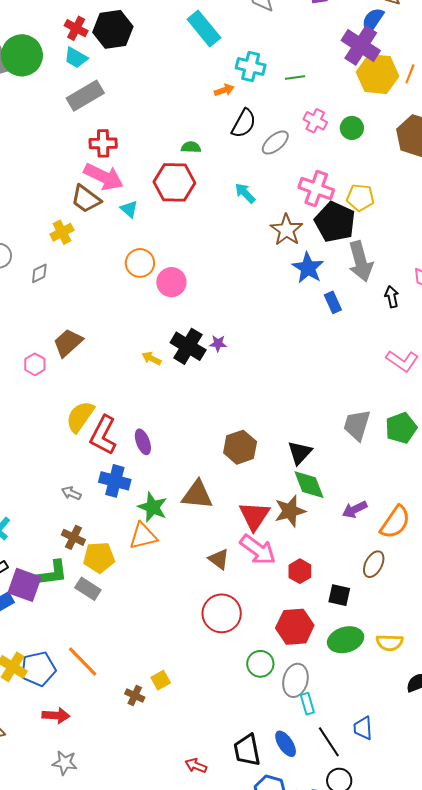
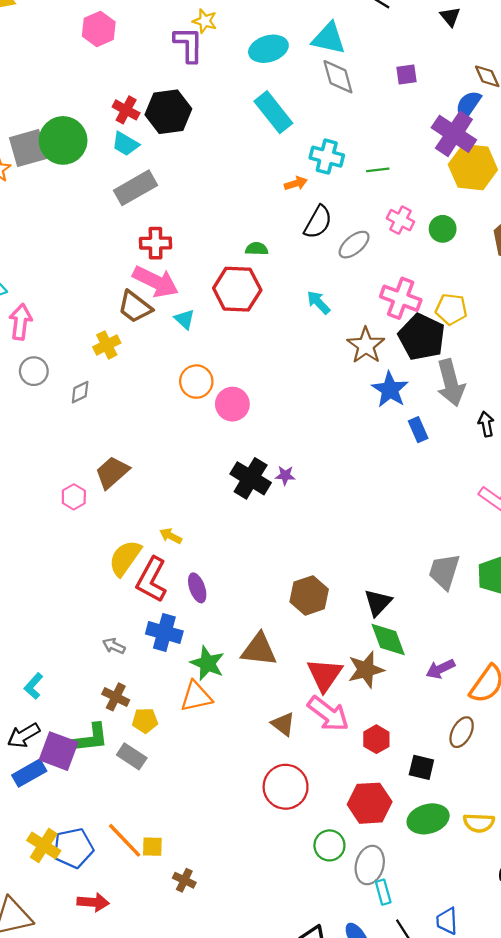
yellow arrow: (152, 358) -> (171, 536), moved
yellow pentagon: (99, 557) -> (145, 721), size x0.7
yellow square: (161, 680) -> (152, 847), moved, turned 30

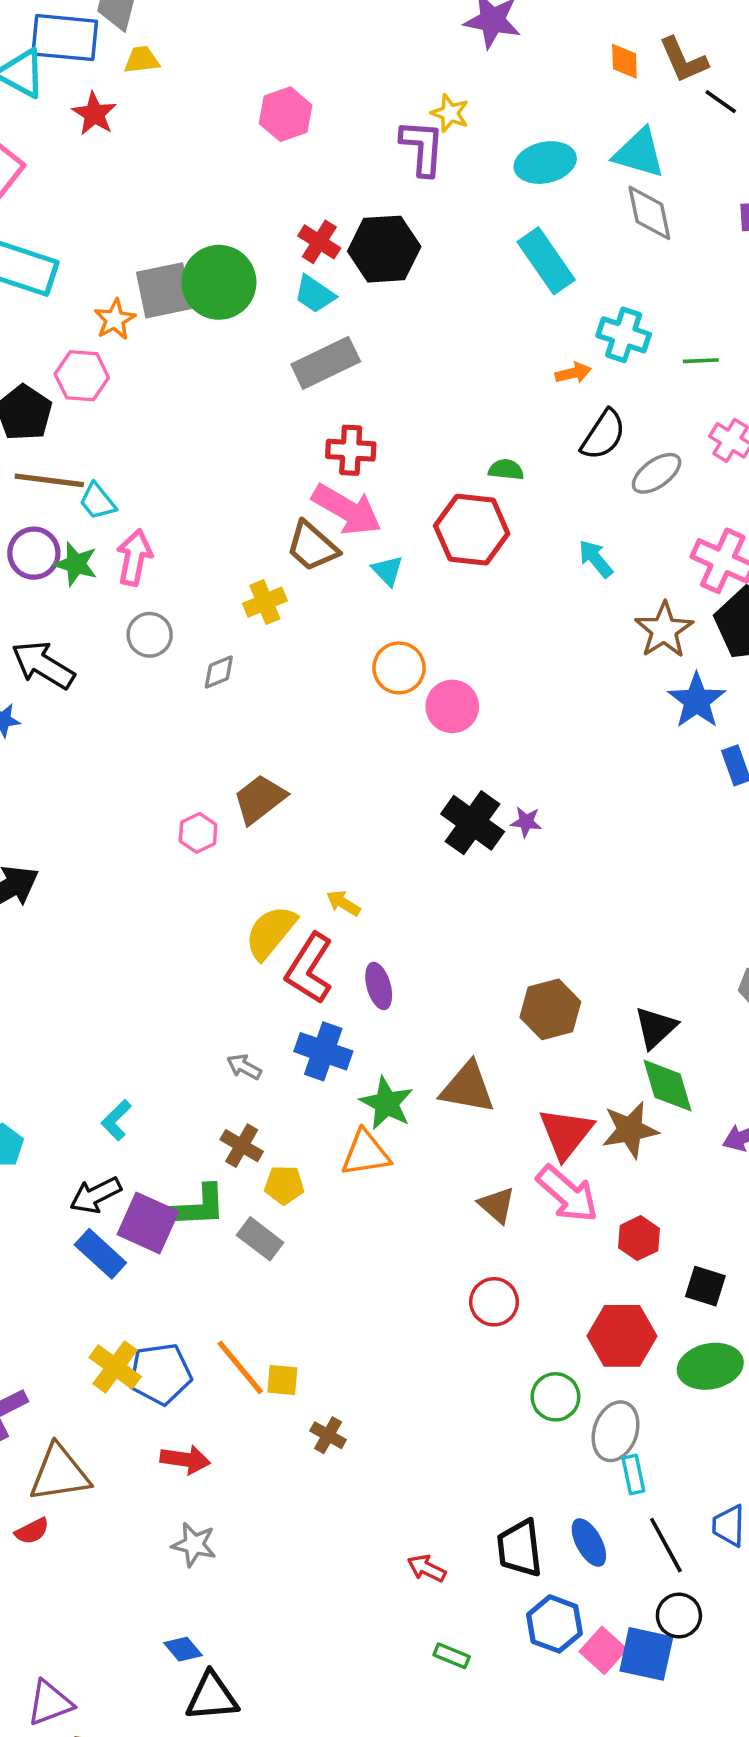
blue rectangle: (29, 773) -> (100, 1254), turned 68
red circle: (286, 787) -> (494, 1302), size x0.7

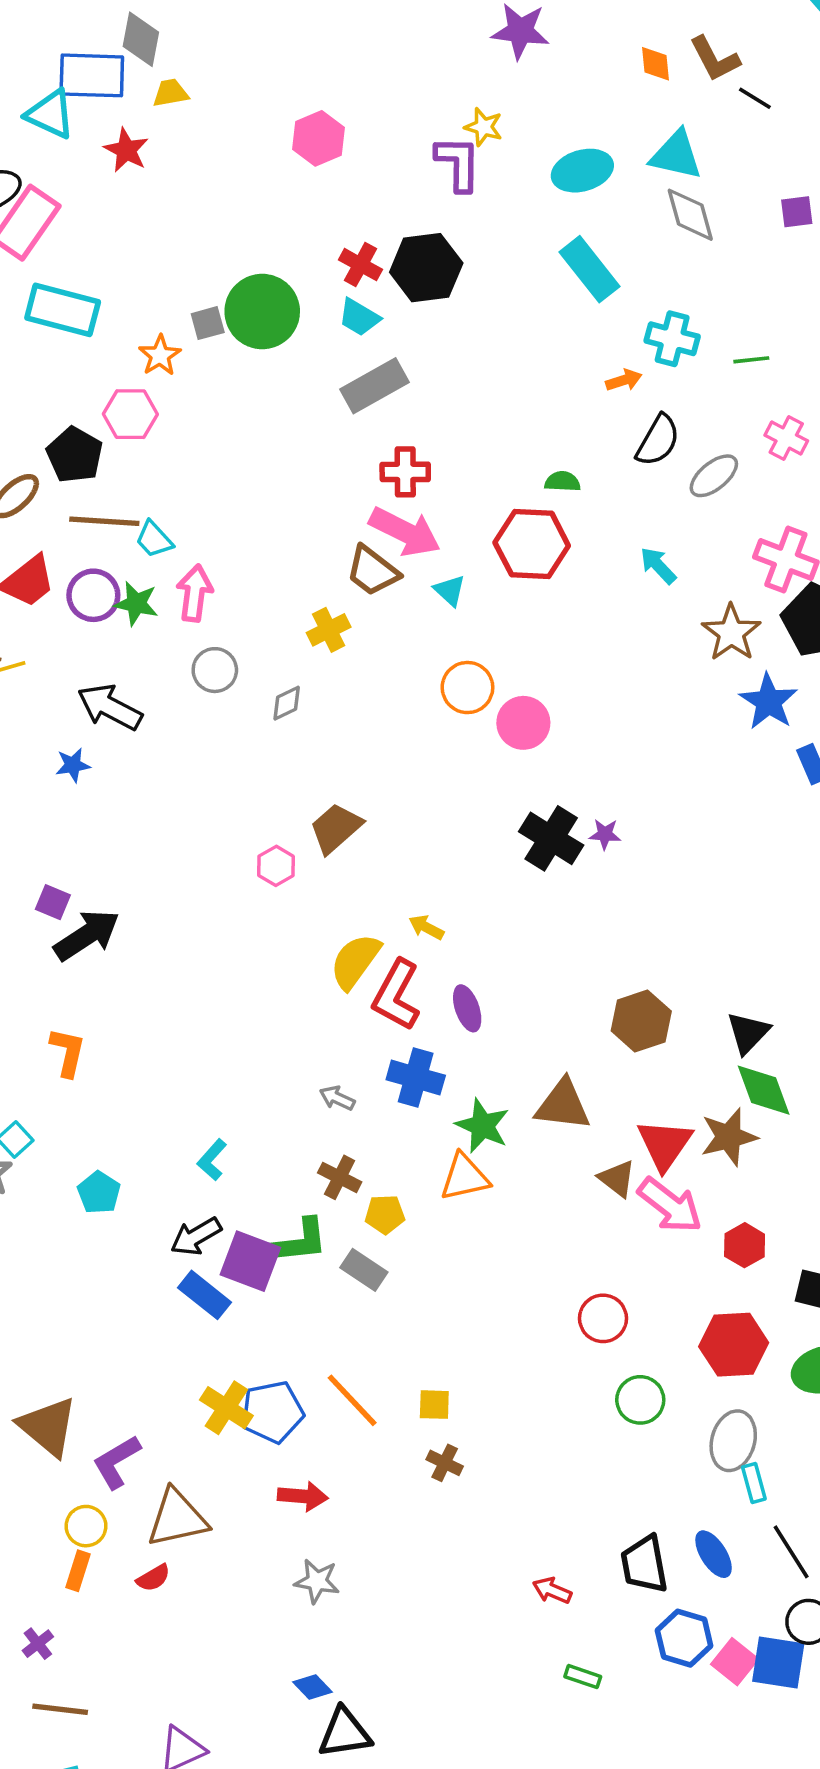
gray square: (164, 290) -> (208, 323), size x0.6
brown triangle: (497, 1205) -> (617, 1179), moved
yellow square: (282, 1380) -> (434, 1405), moved
green circle: (555, 1397) -> (640, 1400), moved

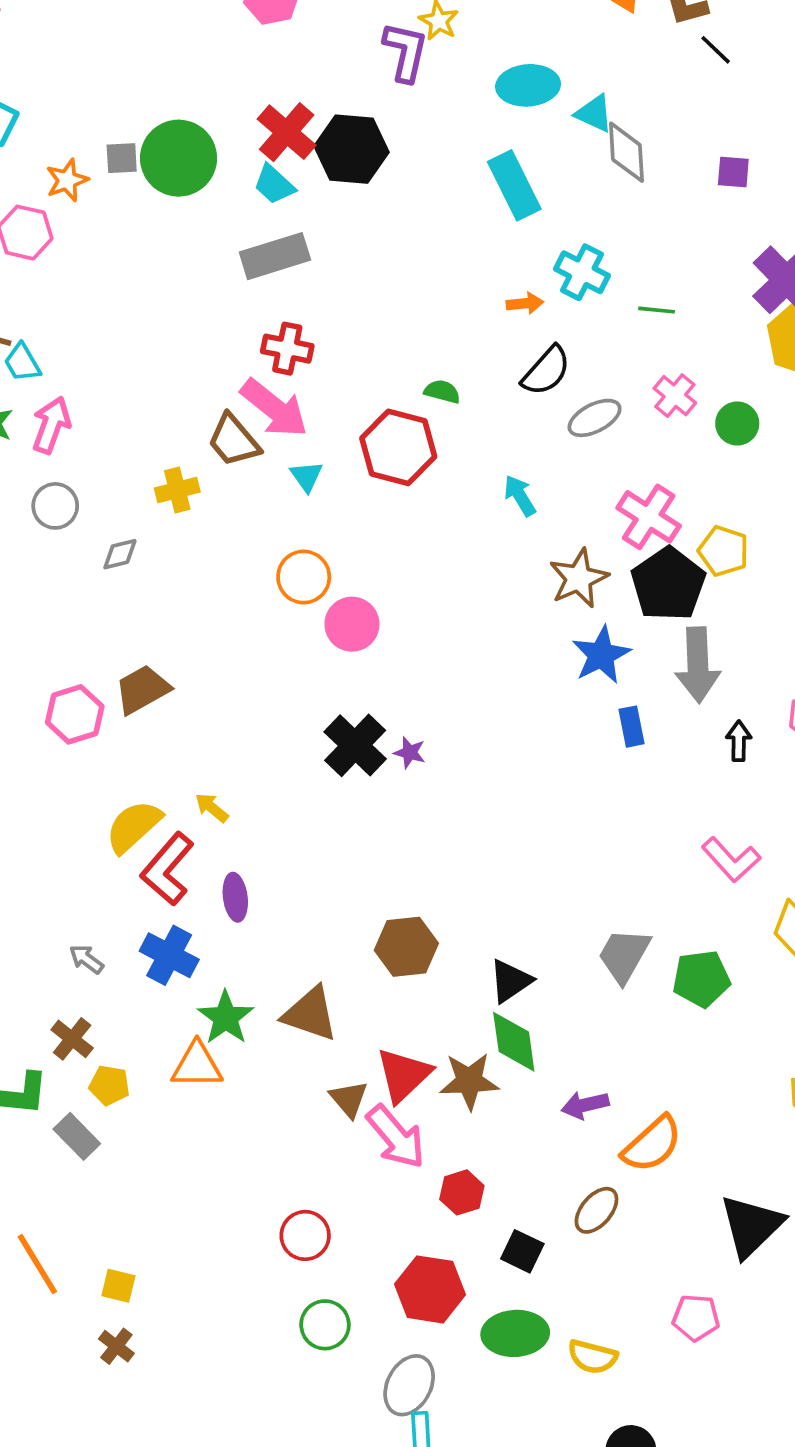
cyan triangle: (676, 155) -> (594, 113), moved, size x0.7
red cross: (360, 265) -> (287, 132), size x1.4
pink hexagon: (276, 866) -> (75, 714), size x1.4

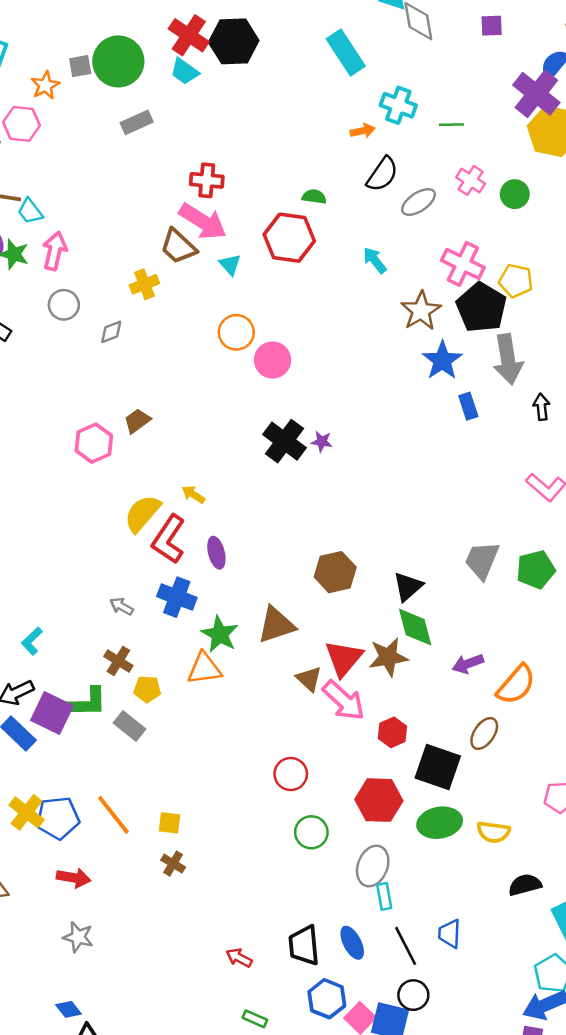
gray rectangle: (275, 256) -> (137, 122), moved, size x0.7
brown trapezoid: (142, 689) -> (137, 421), size x0.7
brown triangle: (310, 1014) -> (276, 625), turned -30
black square: (522, 1251) -> (438, 767), size x1.6

